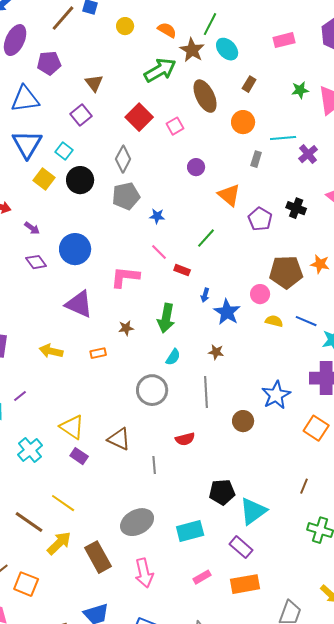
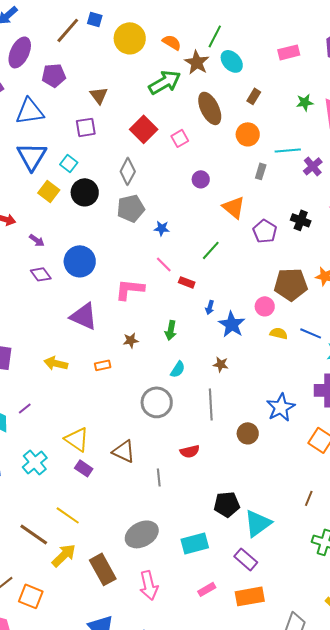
yellow circle: (125, 26) -> (130, 38), size x1.8
purple square: (81, 115) -> (86, 127), turned 30
green arrow: (166, 318) -> (171, 330), size x0.7

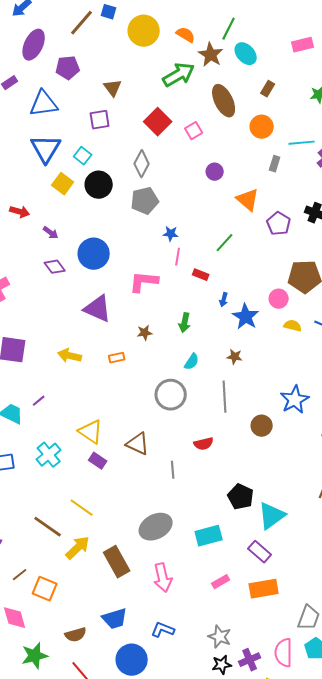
blue star: (162, 228) -> (171, 234), moved
pink line: (164, 264) -> (178, 257), turned 54
black pentagon: (227, 504) -> (241, 497), turned 30

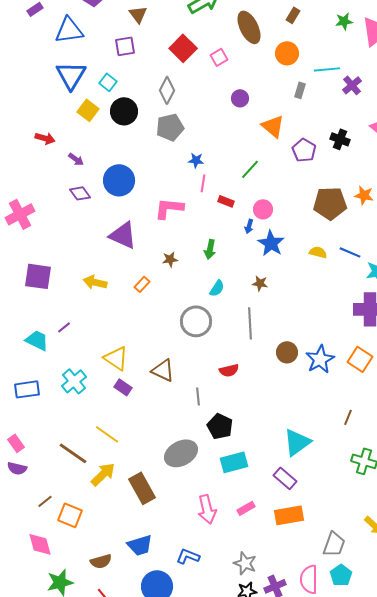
pink circle: (279, 299) -> (263, 209), moved
orange rectangle: (117, 358) -> (142, 284), turned -35
blue star: (295, 400) -> (320, 359), moved
black pentagon: (241, 497) -> (220, 426), moved
pink arrow: (163, 578) -> (207, 509), moved

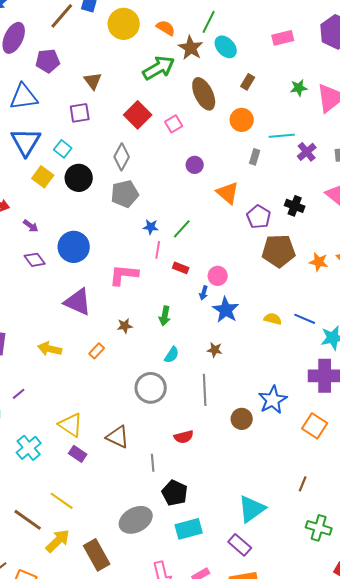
green line: (250, 169) -> (182, 229), moved
brown pentagon: (330, 203) -> (279, 251), moved
blue star: (320, 359) -> (273, 400), moved

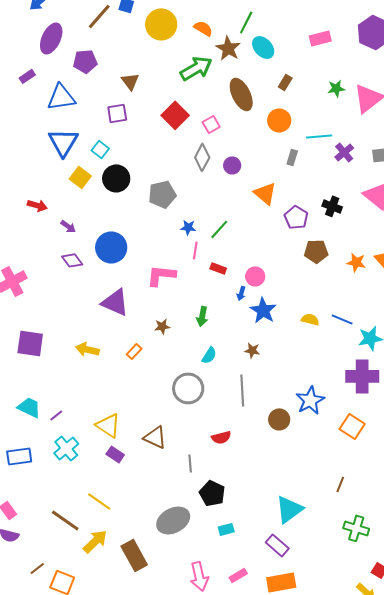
gray diamond: (122, 157) -> (202, 157), moved
brown pentagon: (279, 251) -> (316, 251), size x0.7
purple line: (19, 394) -> (56, 415), moved
cyan rectangle: (189, 529) -> (226, 529), size x0.6

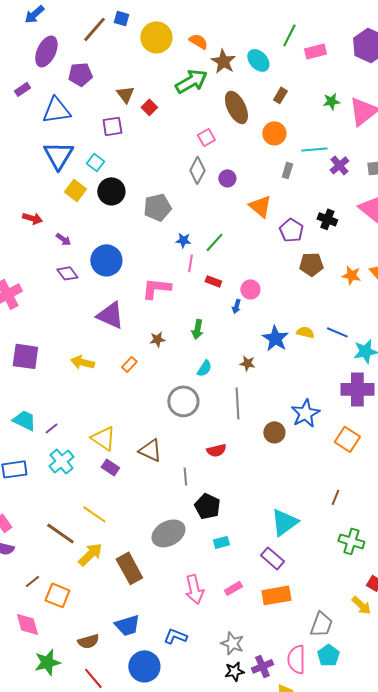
green line: (246, 22) -> (289, 35), moved
red square: (175, 115) -> (149, 107), moved, size x0.6
blue star: (263, 310) -> (275, 338), moved

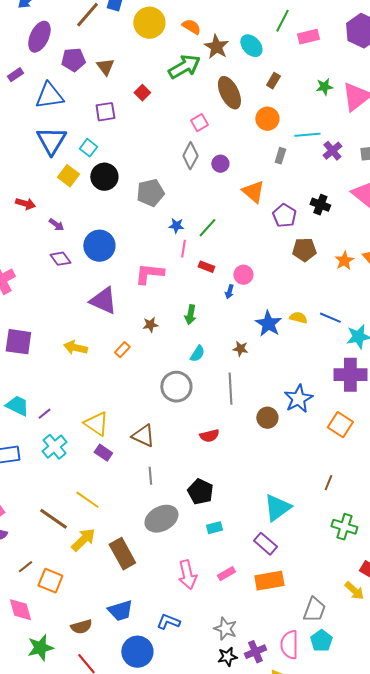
brown triangle: (125, 94) -> (105, 67), moved
orange star: (351, 275) -> (344, 261), turned 30
gray line: (185, 476) -> (150, 476), moved

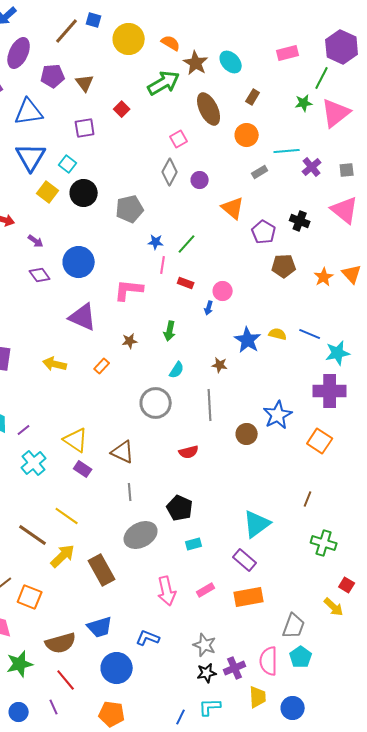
green line: (282, 21) -> (322, 78), moved
gray rectangle: (280, 156) -> (260, 172), turned 42
brown semicircle: (81, 627) -> (61, 643), size x1.4

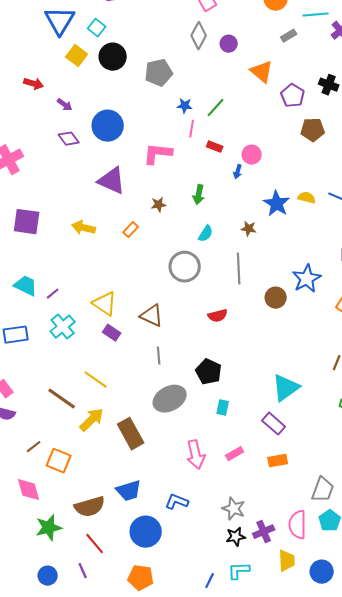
cyan rectangle: (194, 544) -> (223, 408), turned -63
orange rectangle: (249, 597) -> (278, 461), size x0.7

